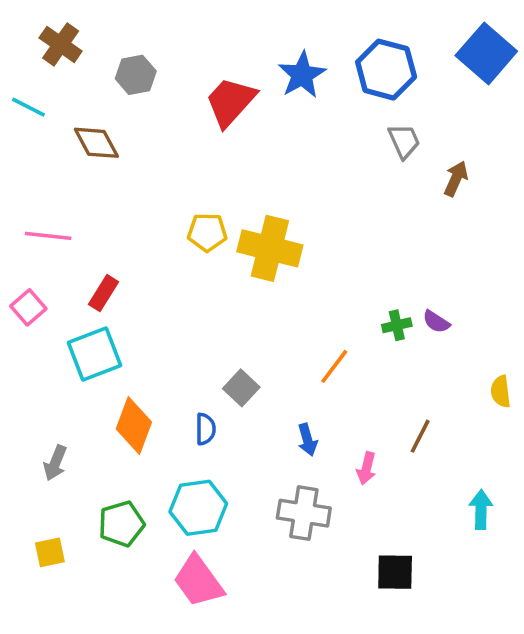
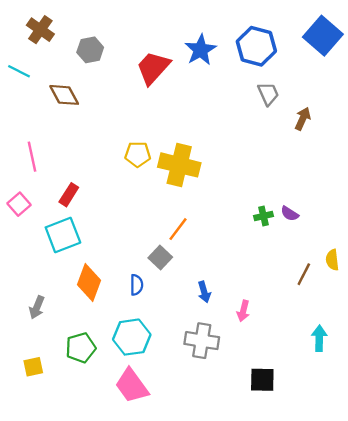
pink line: (48, 236) -> (32, 157), turned 72
orange line: (334, 366) -> (178, 229), moved
brown line: (420, 436) -> (304, 274), moved

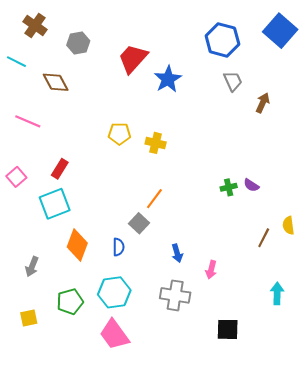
blue star: (201, 50) -> (168, 79), moved
pink line: (32, 157) -> (28, 121), moved, turned -55
yellow cross: (179, 165) -> (156, 143), size x0.6

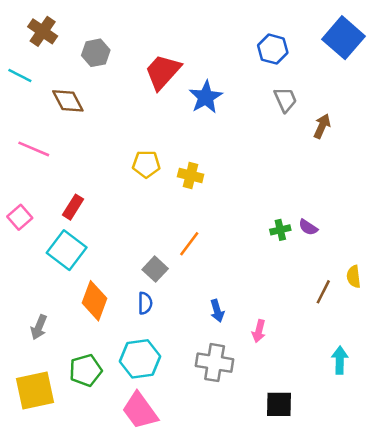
blue hexagon: (222, 40) -> (273, 49), size x0.7
cyan square: (55, 204) -> (67, 250), turned -32
gray square: (139, 223) -> (155, 269), moved
yellow square: (29, 318) -> (35, 390), size x1.8

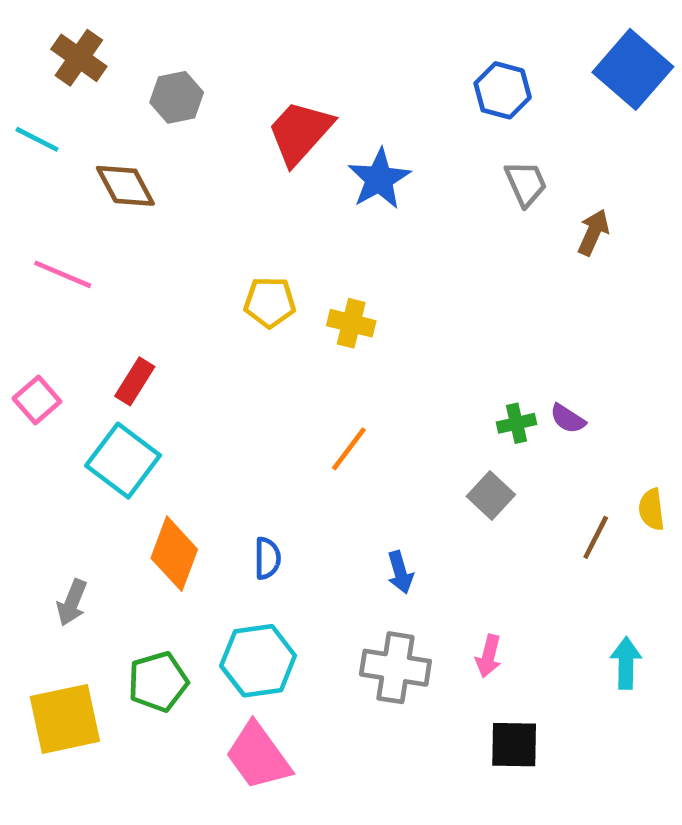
gray square: (155, 269) -> (491, 495), moved
pink arrow: (259, 331) -> (489, 656), moved

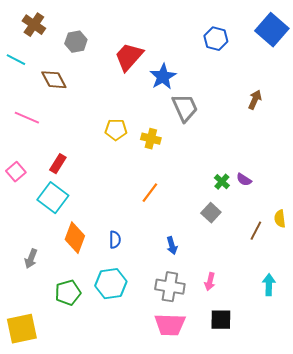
gray trapezoid: (526, 184) -> (185, 108), moved, size x1.4
green cross: (517, 423) -> (222, 182), turned -35
yellow square: (65, 719) -> (22, 329), moved
pink trapezoid: (258, 756) -> (170, 325), moved, turned -52

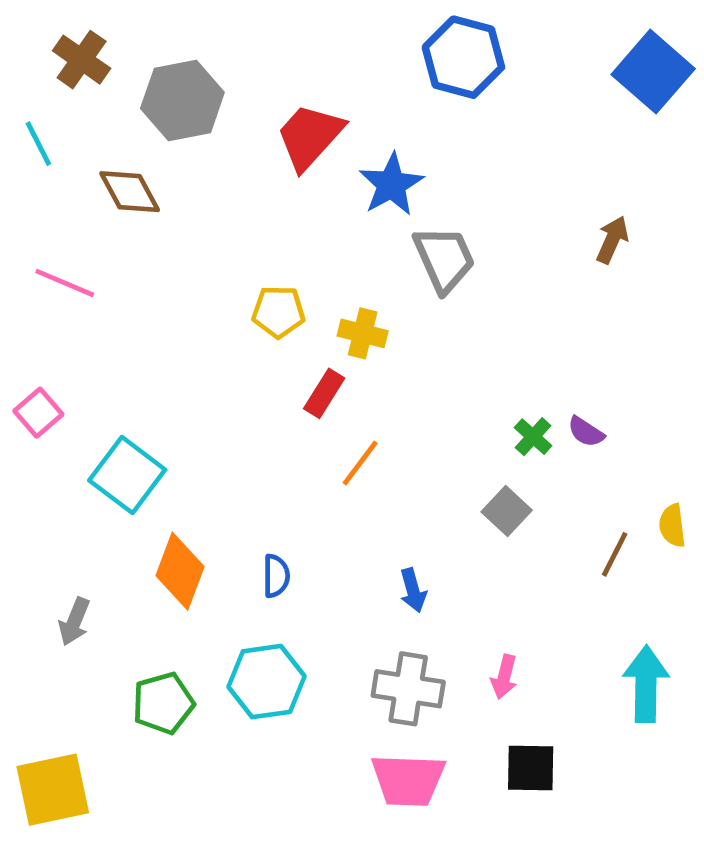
blue hexagon: (216, 39) -> (463, 57), moved, size x1.4
gray hexagon: (76, 42) -> (182, 100), size x1.5
cyan line: (16, 60) -> (38, 144), turned 36
red rectangle: (58, 164) -> (324, 393), moved
cyan arrow: (269, 285) -> (646, 684), size x1.4

